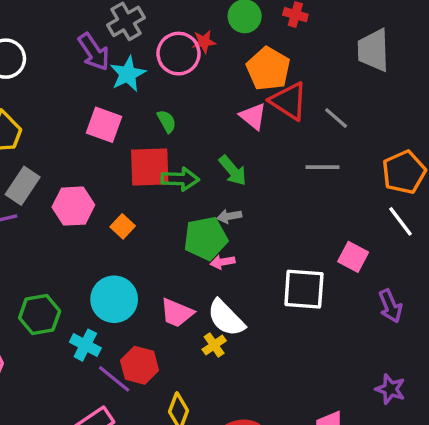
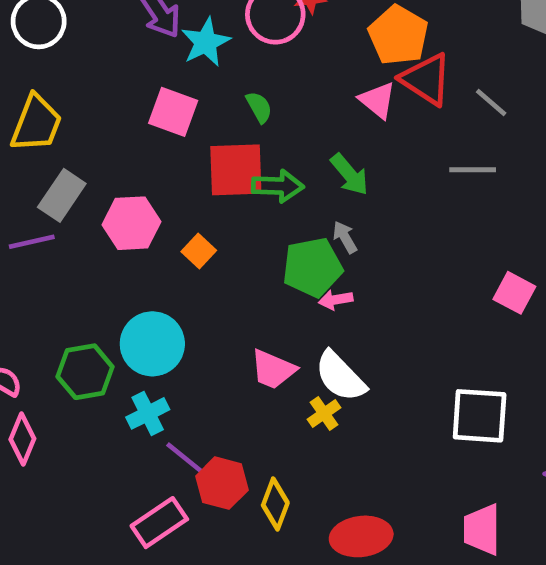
gray arrow: (229, 216) -> (345, 237), turned 70
white square: (304, 289) -> (480, 416), moved
cyan circle: (114, 299) -> (152, 344), moved
cyan cross: (85, 345) -> (148, 413), turned 36
red hexagon: (140, 365) -> (222, 483), moved

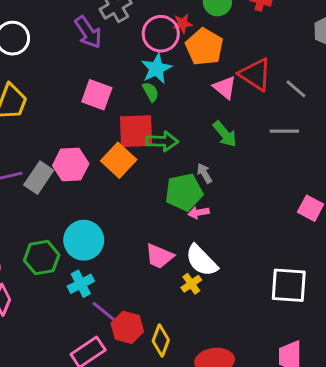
orange pentagon: (398, 35) -> (204, 47), moved
cyan star: (206, 42) -> (156, 69), moved
green arrow: (350, 174) -> (225, 134), moved
gray rectangle: (62, 195) -> (39, 178), moved
orange square: (199, 251) -> (119, 160), moved, size x1.6

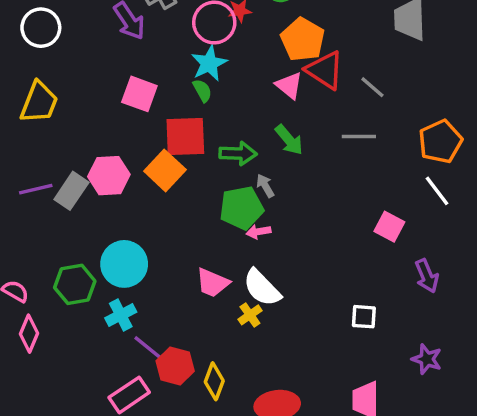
orange pentagon: (204, 47) -> (303, 40), moved
green arrow: (162, 141) -> (238, 153), moved
white square: (289, 285) -> (364, 317), size x0.6

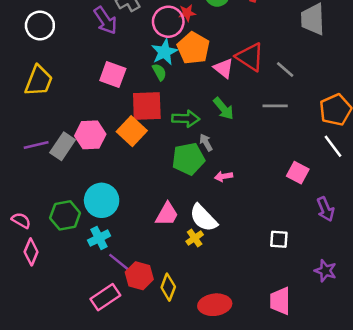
orange pentagon: (303, 40) -> (193, 48), moved
pink arrow: (258, 232) -> (224, 176), moved
pink trapezoid: (213, 283) -> (167, 214), turned -84

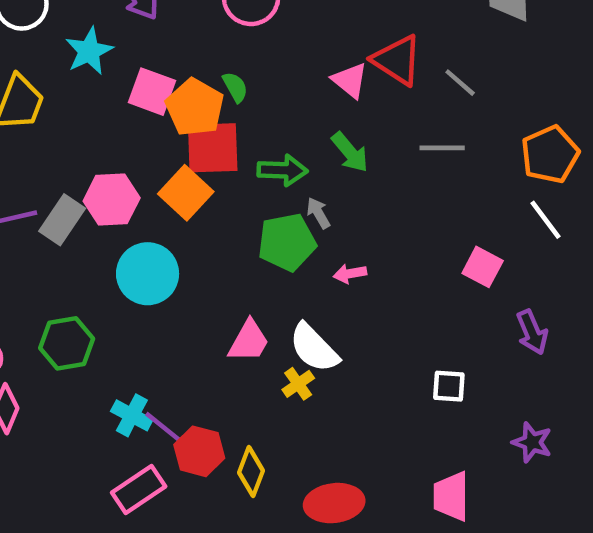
orange pentagon: (193, 48) -> (195, 107), moved
cyan star: (164, 52) -> (89, 51), moved
cyan circle: (102, 200) -> (148, 274), moved
cyan cross: (99, 238) -> (132, 415), moved, turned -35

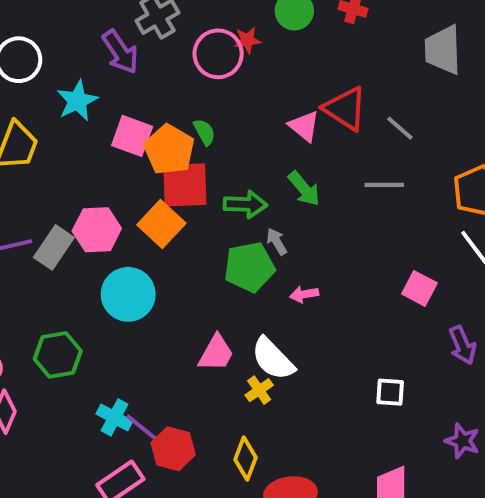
yellow diamond: (251, 472) -> (245, 459), moved

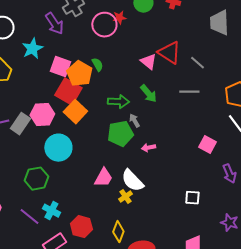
red square: (185, 185) -> (68, 92), moved, turned 32
green hexagon: (58, 355) -> (36, 179), moved
purple line: (144, 429) -> (29, 217), moved

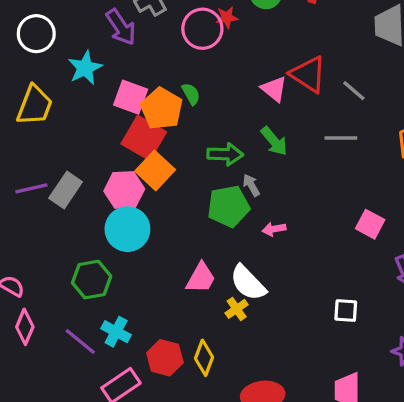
pink hexagon: (42, 115) -> (124, 190), moved
yellow diamond: (118, 232) -> (204, 358), moved

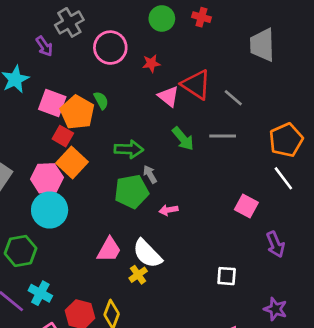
red star: (227, 17) -> (151, 63), moved
purple arrow: (121, 27) -> (44, 46), size x0.7
red square: (144, 138) -> (63, 136), size x0.6
green arrow: (274, 141) -> (183, 139), moved

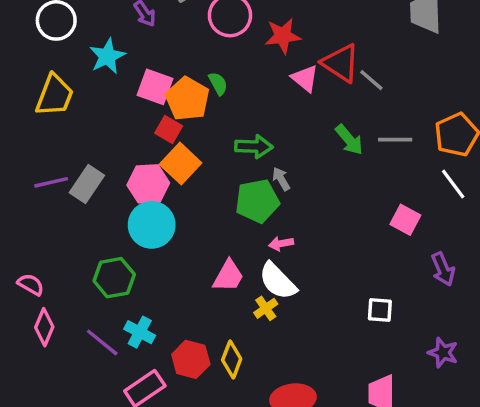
red star: (151, 63) -> (283, 36), size x1.5
gray line: (233, 98) -> (371, 80), moved
gray line: (223, 136) -> (395, 140), moved
green arrow: (183, 139) -> (349, 140), moved
pink arrow: (168, 210) -> (281, 244), moved

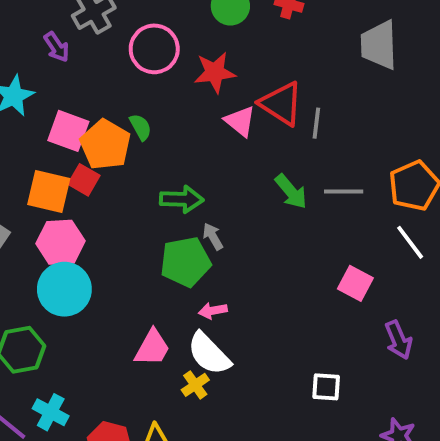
gray line: (371, 80) -> (316, 123), turned 56
orange square: (181, 164) -> (49, 192), moved, turned -30

